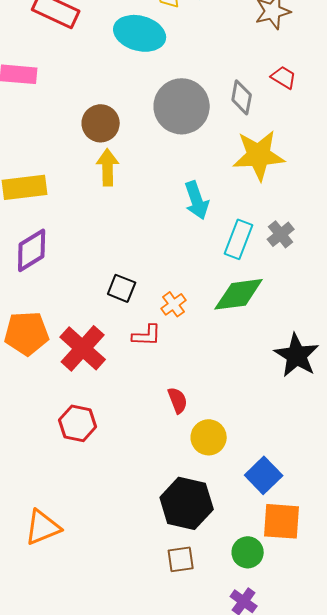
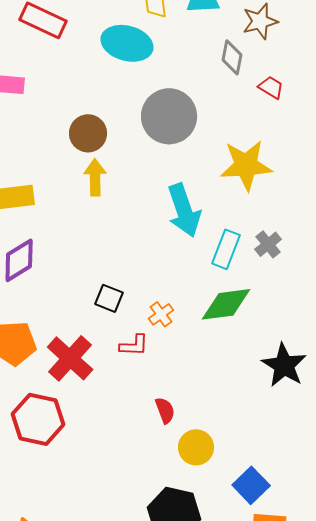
gray diamond: (242, 97) -> (232, 57), moved
cyan arrow: (197, 200) -> (184, 210), size x1.4
red hexagon: (78, 423) -> (38, 419), moved, size x1.4

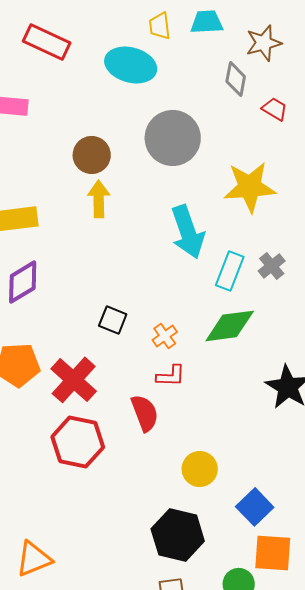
red L-shape: (134, 345) -> (171, 376), moved
red semicircle: (165, 410) -> (145, 413), moved, size x1.4
red hexagon: (38, 419) -> (78, 442), moved

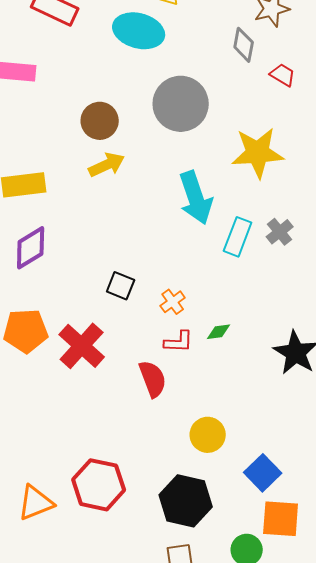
yellow arrow: (99, 199) -> (107, 165), turned 66
green diamond: (230, 326) -> (219, 332), moved, size x0.5
red hexagon: (78, 442) -> (99, 485), moved
orange triangle: (34, 559) -> (36, 503), moved

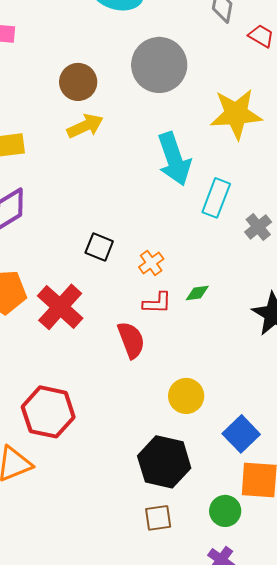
gray cross: (280, 232) -> (258, 227), moved
red hexagon: (99, 485) -> (48, 412), moved

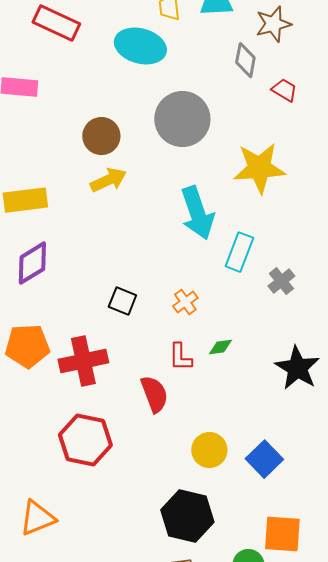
orange cross: (151, 263) -> (185, 302), moved
red L-shape: (157, 303) -> (180, 357), turned 88
red cross: (60, 307) -> (83, 361), turned 36
red hexagon: (48, 412) -> (85, 440), moved
blue square: (241, 434) -> (264, 459), moved

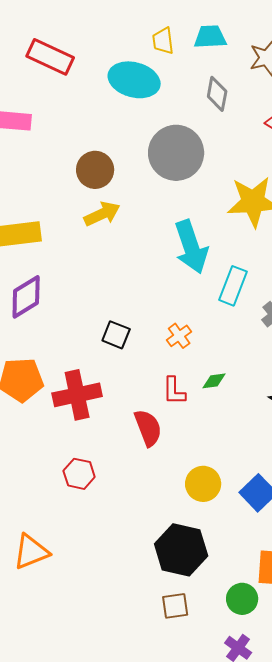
gray diamond: (245, 60) -> (217, 94), moved
red hexagon: (85, 440) -> (79, 474), size x0.6

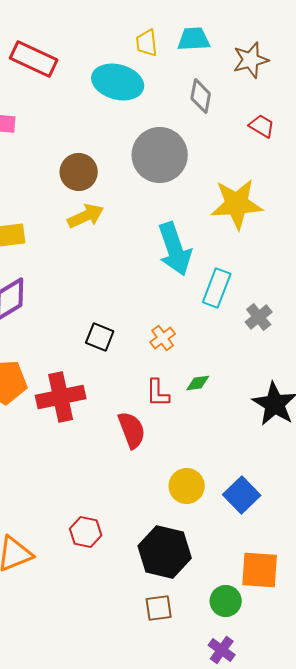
red hexagon: (79, 474) -> (86, 532), moved

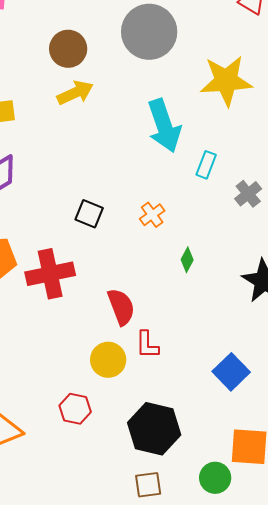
cyan rectangle: (217, 288) -> (206, 165), size x0.7
green diamond: (198, 383) -> (187, 260), turned -55
red L-shape: (158, 393) -> (147, 345), moved
yellow circle: (187, 486) -> (108, 360), moved

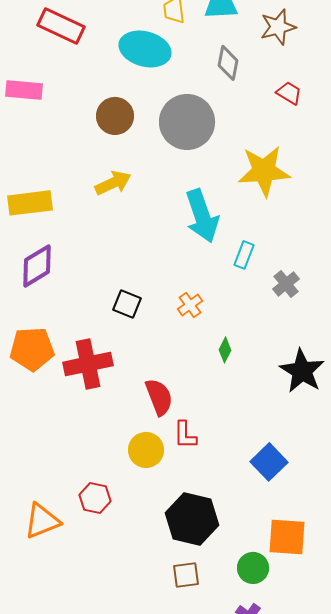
brown circle: (68, 49) -> (115, 116), moved
red hexagon: (75, 409) -> (95, 498), moved

